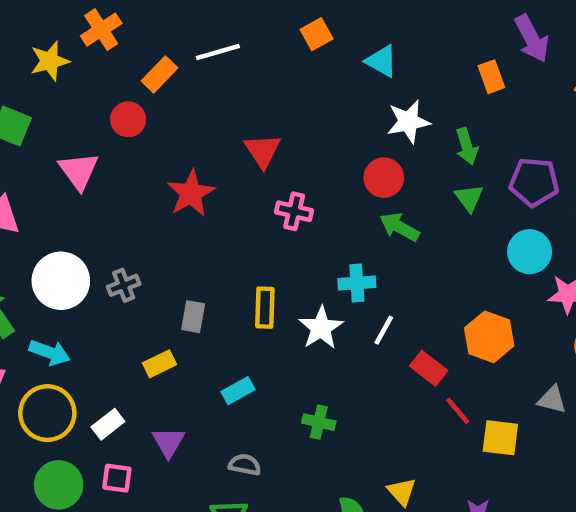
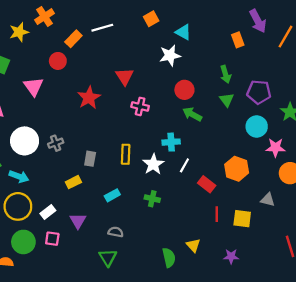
white star: (408, 122) -> (170, 55), moved
red line: (458, 411) -> (217, 214), moved, turned 40
green cross: (319, 422) -> (152, 199), moved

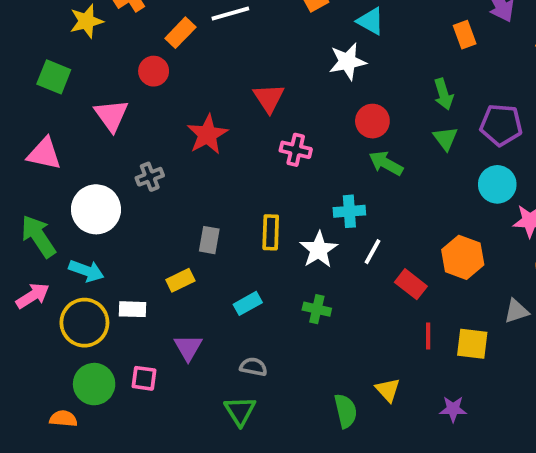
gray cross: (56, 143) -> (150, 177), moved
gray triangle: (268, 200) -> (516, 311), turned -32
white rectangle: (48, 212) -> (132, 309), moved, turned 40

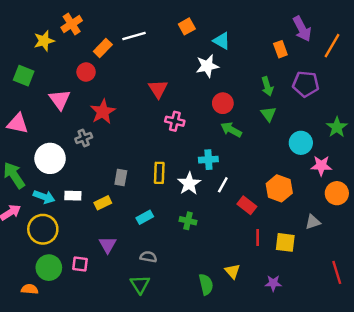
purple pentagon: (501, 125) -> (306, 84), moved
red star: (207, 134) -> (103, 112), moved
white rectangle: (132, 309) -> (73, 196), moved

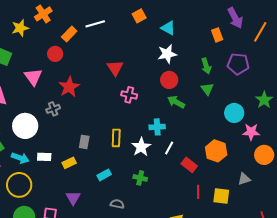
white star: (207, 66) -> (167, 54), moved
gray semicircle: (148, 257) -> (117, 204), moved

